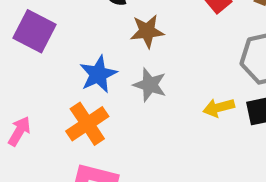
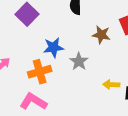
brown star: (147, 31) -> (101, 35), moved

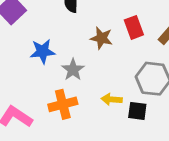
orange cross: (40, 72) -> (63, 104), moved

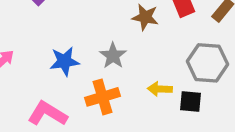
blue star: (43, 51) -> (64, 61), moved

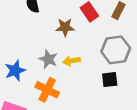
yellow arrow: (160, 89) -> (72, 61), moved
orange cross: (102, 97) -> (47, 90), turned -35

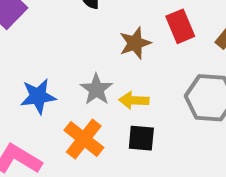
brown star: (65, 27) -> (135, 43), turned -30
black square: (110, 80) -> (141, 138), moved

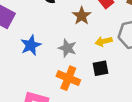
blue star: (38, 96) -> (31, 45), moved
yellow arrow: (134, 100) -> (104, 41), moved

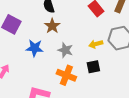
brown star: (82, 16) -> (52, 26), moved
blue star: (31, 45) -> (35, 48), turned 30

